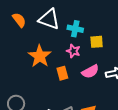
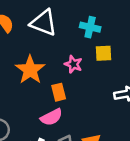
cyan cross: (75, 29) -> (90, 27), moved
pink semicircle: (90, 72) -> (51, 117), moved

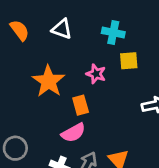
white triangle: (44, 23) -> (62, 29), size x0.7

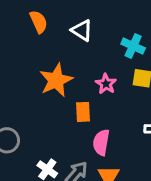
pink semicircle: (73, 133) -> (101, 142), moved, turned 115

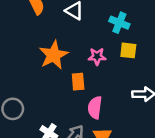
pink star: (106, 84) -> (97, 56), turned -30

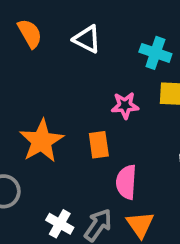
orange star: (54, 55) -> (42, 141), moved

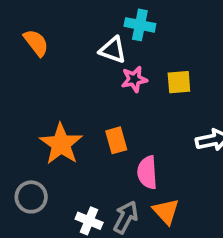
white triangle: (87, 39) -> (113, 50), moved
cyan cross: (155, 53) -> (140, 25), moved
pink star: (125, 105) -> (134, 79), moved

